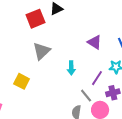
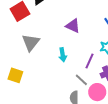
purple triangle: (95, 42) -> (73, 26), moved

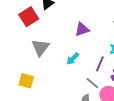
purple triangle: (73, 26) -> (82, 29), turned -42
cyan arrow: (63, 55) -> (73, 59), turned 56

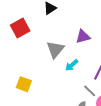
red square: (29, 17) -> (20, 28), moved
gray triangle: (40, 47) -> (55, 49), moved

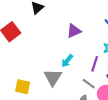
gray triangle: (55, 49) -> (53, 77), moved

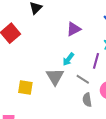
gray line: (89, 84) -> (83, 79), moved

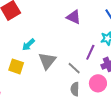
purple triangle: (74, 29) -> (74, 17), turned 42
cyan arrow: (68, 59) -> (28, 45), moved

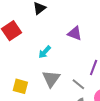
cyan arrow: (28, 45) -> (45, 52), moved

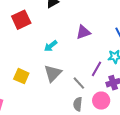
purple triangle: (75, 33) -> (83, 32), turned -49

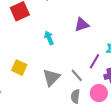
cyan arrow: (51, 46) -> (49, 38), turned 104
gray triangle: (53, 73) -> (51, 77), moved

